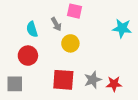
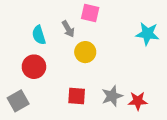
red square: (63, 80) -> (77, 96), size x0.7
gray square: (15, 84) -> (18, 101), turned -30

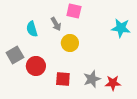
red circle: (34, 67) -> (36, 66), moved
gray square: (18, 101) -> (15, 55), moved

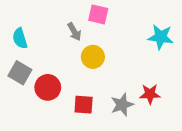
cyan semicircle: (32, 29) -> (20, 38), moved
gray square: (15, 55) -> (20, 73), turned -30
red star: (113, 83) -> (150, 94), moved

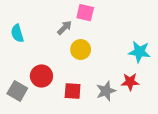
gray arrow: (74, 32) -> (64, 28), turned -105
cyan star: (161, 37) -> (139, 52), moved
gray square: (20, 73) -> (17, 91), moved

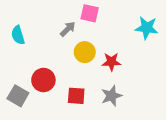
cyan star: (139, 52) -> (147, 28), moved
red star: (130, 82) -> (111, 62), moved

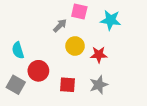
cyan star: (147, 28) -> (111, 20), moved
cyan semicircle: (18, 35) -> (18, 50), moved

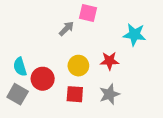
cyan star: (111, 20) -> (134, 35), moved
yellow circle: (75, 46) -> (78, 66), moved
cyan semicircle: (18, 50) -> (20, 67), moved

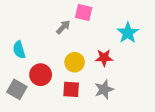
cyan star: (134, 35) -> (128, 33), turned 30
cyan semicircle: (20, 67) -> (19, 50), moved

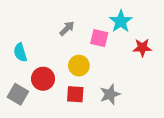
pink square: (84, 12) -> (99, 38), moved
cyan star: (128, 33) -> (121, 21), moved
red star: (104, 58) -> (142, 48), moved

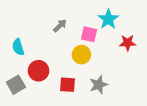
yellow circle: (79, 66) -> (81, 55), moved
gray square: (18, 94) -> (16, 85), turned 30

